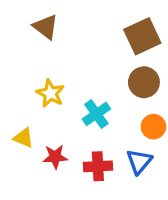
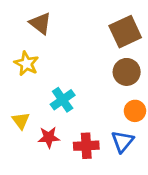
yellow star: (50, 93) -> (26, 64), moved
cyan cross: (96, 114) -> (63, 100), moved
yellow triangle: (23, 138) -> (21, 121), turned 30

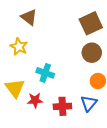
cyan cross: (63, 100) -> (45, 73), turned -36
yellow triangle: (21, 121) -> (15, 88), size x1.5

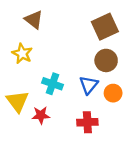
blue triangle: (89, 103) -> (89, 85), moved
red cross: (62, 106) -> (87, 122), moved

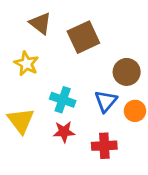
brown square: (105, 27) -> (83, 37), moved
red star: (41, 115) -> (64, 132), moved

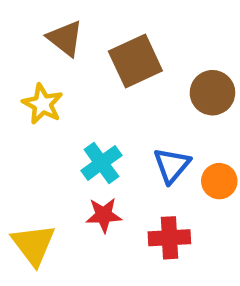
brown circle: (127, 72) -> (212, 93), moved
cyan cross: (63, 100) -> (101, 163), turned 35
yellow triangle: (21, 121) -> (33, 245), moved

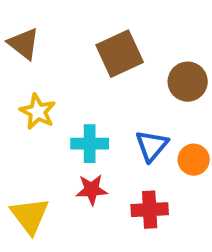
brown triangle: (65, 38) -> (24, 44), moved
yellow star: (43, 104) -> (38, 112), moved
cyan cross: (101, 163) -> (90, 144), turned 36

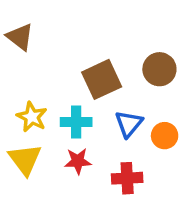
brown square: (120, 54) -> (102, 79), moved
yellow star: (38, 112) -> (32, 117), moved
yellow triangle: (30, 216) -> (25, 159), moved

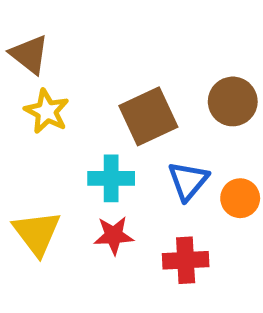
yellow star: (32, 117) -> (47, 111), moved

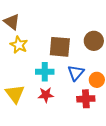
brown square: (148, 116) -> (60, 47), turned 30
red cross: (186, 260) -> (86, 99), moved

